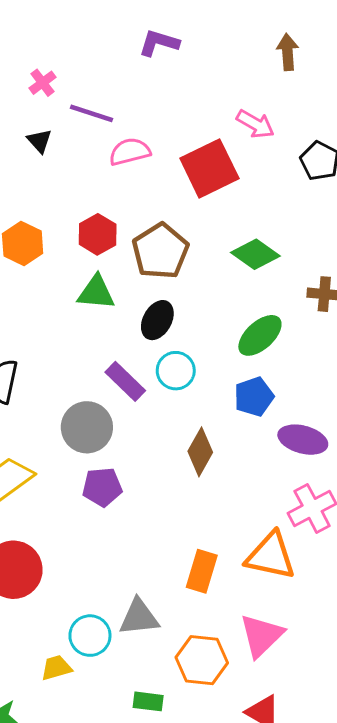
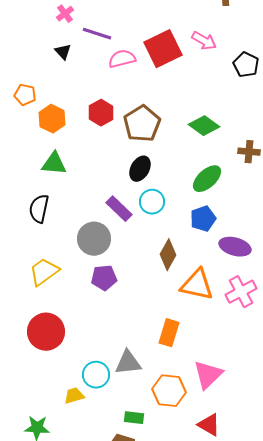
red square: (209, 168) -> (163, 49), moved
green triangle: (96, 293) -> (54, 164), moved
orange triangle: (271, 556) -> (197, 285), moved

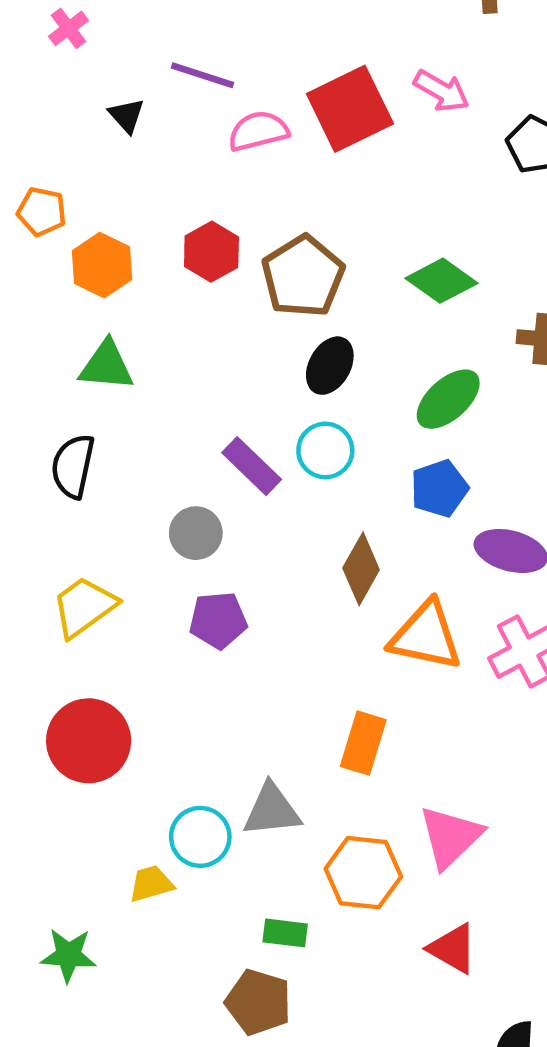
pink cross: (65, 14) -> (68, 28), moved
black ellipse: (140, 169) -> (330, 366), moved
gray circle: (94, 239) -> (196, 533), size x0.7

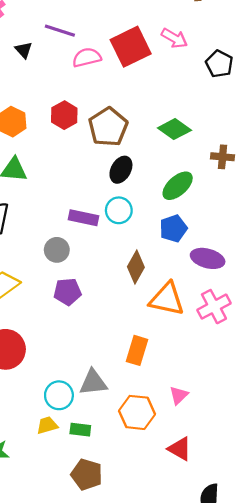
purple rectangle: (252, 466) -> (84, 218), turned -32
pink triangle: (450, 837) -> (179, 395), size x0.6
yellow trapezoid: (151, 884) -> (47, 425), moved
green rectangle: (285, 933) -> (80, 430), moved

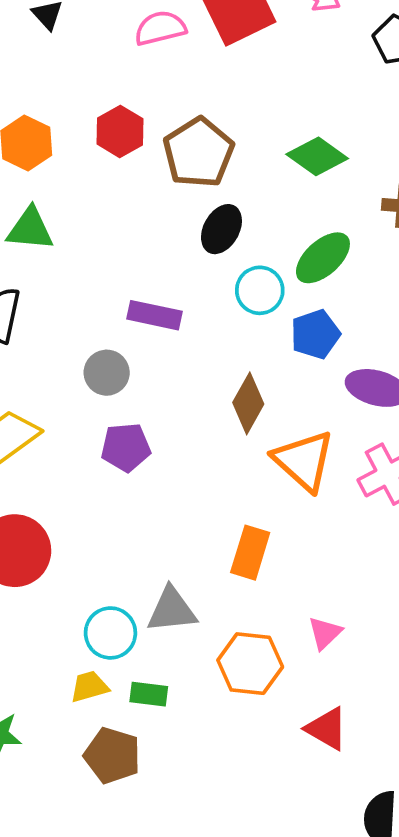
cyan circle: (119, 210) -> (260, 290), moved
orange triangle: (167, 299) -> (304, 461), turned 30
brown pentagon: (87, 474) -> (112, 755), moved

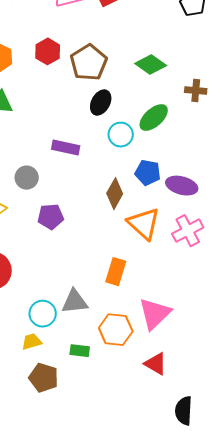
blue pentagon: (315, 334) -> (148, 173), moved, turned 30
gray circle: (107, 373) -> (27, 178), moved
pink triangle: (325, 633) -> (155, 314), size x1.8
green rectangle: (149, 694) -> (80, 351), moved

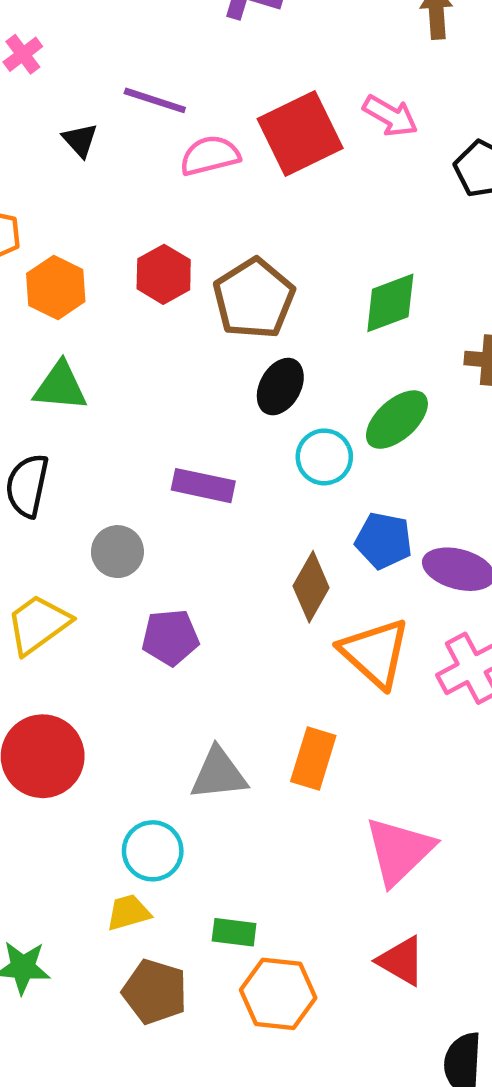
green diamond: (151, 64) -> (390, 303), turned -56
gray triangle: (75, 302) -> (219, 774), moved
orange hexagon: (116, 330) -> (278, 994), moved

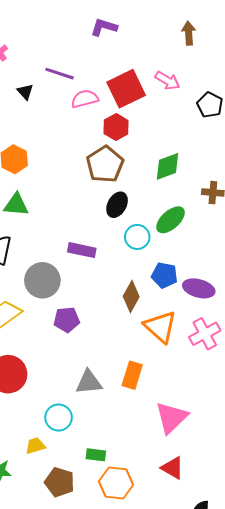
red hexagon: (164, 274) -> (116, 127), moved
gray circle: (117, 552) -> (42, 280), size x1.5
yellow trapezoid: (128, 912) -> (35, 446), moved

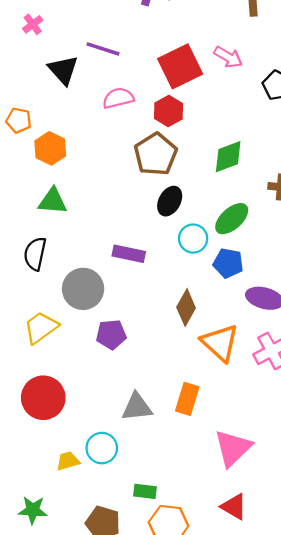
black triangle: (25, 92) -> (63, 70), size x1.6
pink semicircle: (85, 99) -> (118, 98), moved
blue pentagon: (164, 275) -> (228, 263), moved
yellow trapezoid: (35, 446) -> (68, 461), moved

